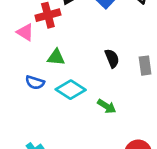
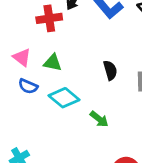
pink triangle: (25, 32) -> (22, 57), moved

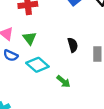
green triangle: (53, 63) -> (30, 38), turned 40

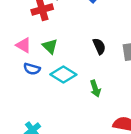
green arrow: (63, 81) -> (95, 89), turned 40

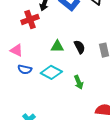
green triangle: (50, 46) -> (57, 46), moved, turned -40

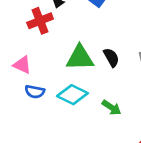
green triangle: (57, 46) -> (80, 58), size x1.5
green arrow: (79, 82) -> (112, 108), turned -32

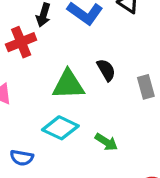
black semicircle: (111, 57) -> (106, 70), moved
blue semicircle: (35, 92) -> (22, 158), moved

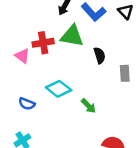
red cross: (21, 42) -> (43, 43), moved
green triangle: (68, 85) -> (72, 36), moved

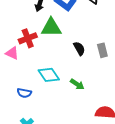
black semicircle: (100, 55) -> (79, 48), moved
cyan diamond: (59, 89) -> (49, 75), turned 30

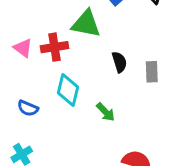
red cross: (28, 38) -> (54, 47), moved
cyan diamond: (49, 75) -> (68, 90), turned 35

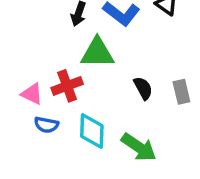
blue semicircle: (28, 108) -> (46, 125), moved
green arrow: (106, 112) -> (139, 147), size x1.5

